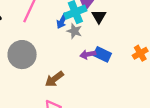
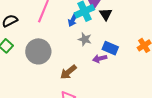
gray star: (74, 31) -> (85, 39), moved
purple arrow: (88, 54) -> (100, 59), moved

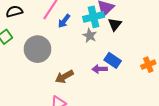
blue arrow: (73, 20) -> (64, 21), moved
gray star: (85, 39) -> (90, 36), moved

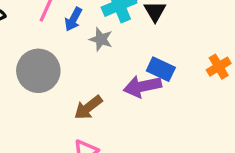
gray star: (90, 36) -> (101, 39), moved
purple arrow: (100, 69) -> (142, 86), size x1.5

